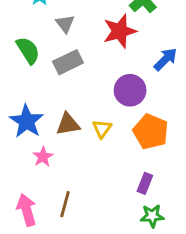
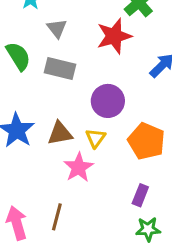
gray rectangle: (68, 62) -> (60, 69), turned 40
purple circle: (130, 90) -> (108, 101), moved
pink star: (43, 157) -> (79, 167), moved, size x1.4

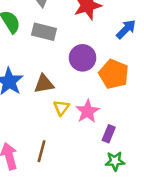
yellow triangle: (96, 138) -> (61, 108), moved
orange pentagon: (146, 141) -> (114, 74), moved
pink star: (79, 167) -> (88, 111), moved

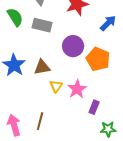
green star: (115, 161) -> (108, 129), moved

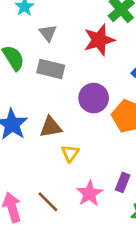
pink star: (77, 89) -> (89, 194), moved
brown line: (40, 121) -> (48, 202), turned -60

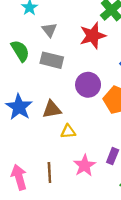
yellow triangle: (70, 153) -> (68, 132), turned 49
brown line: (48, 202) -> (49, 172), turned 42

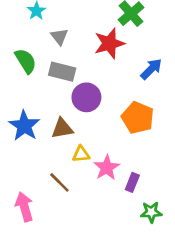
purple circle: (88, 85) -> (86, 97), moved
pink star: (85, 165) -> (107, 168), moved
brown line: (49, 172) -> (59, 182), moved, turned -42

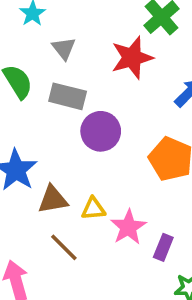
brown triangle: (62, 128) -> (53, 199), moved

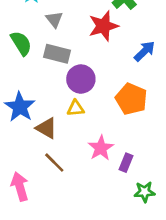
brown triangle: (53, 199) -> (46, 128), turned 40
yellow triangle: (93, 209) -> (76, 108), moved

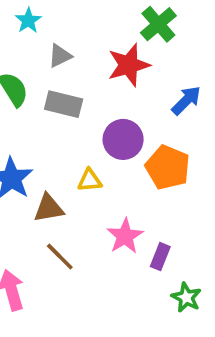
gray triangle: (54, 19) -> (60, 56), turned 42
purple circle: (81, 79) -> (123, 139), moved
brown triangle: (46, 128) -> (49, 208), turned -40
green star: (145, 192) -> (186, 297), turned 30

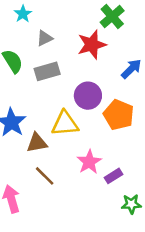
gray rectangle: (64, 104) -> (47, 71), turned -30
yellow triangle: (90, 180) -> (65, 124), size x1.6
purple rectangle: (160, 257) -> (113, 176), turned 36
green star: (186, 297) -> (131, 204), turned -30

